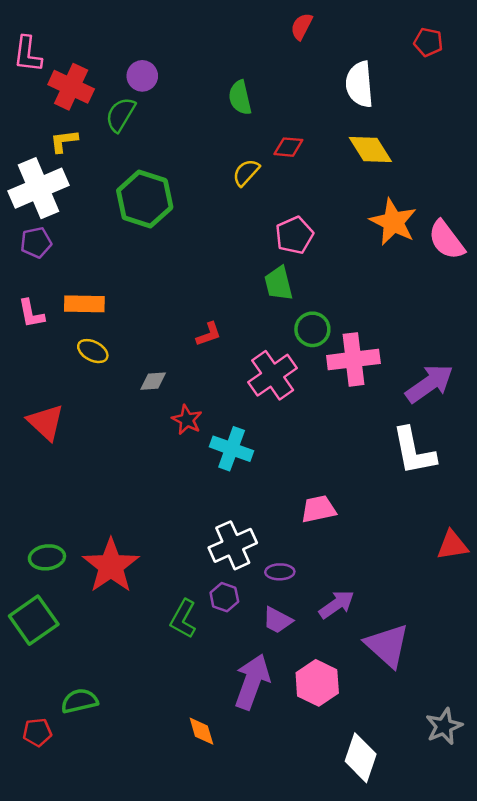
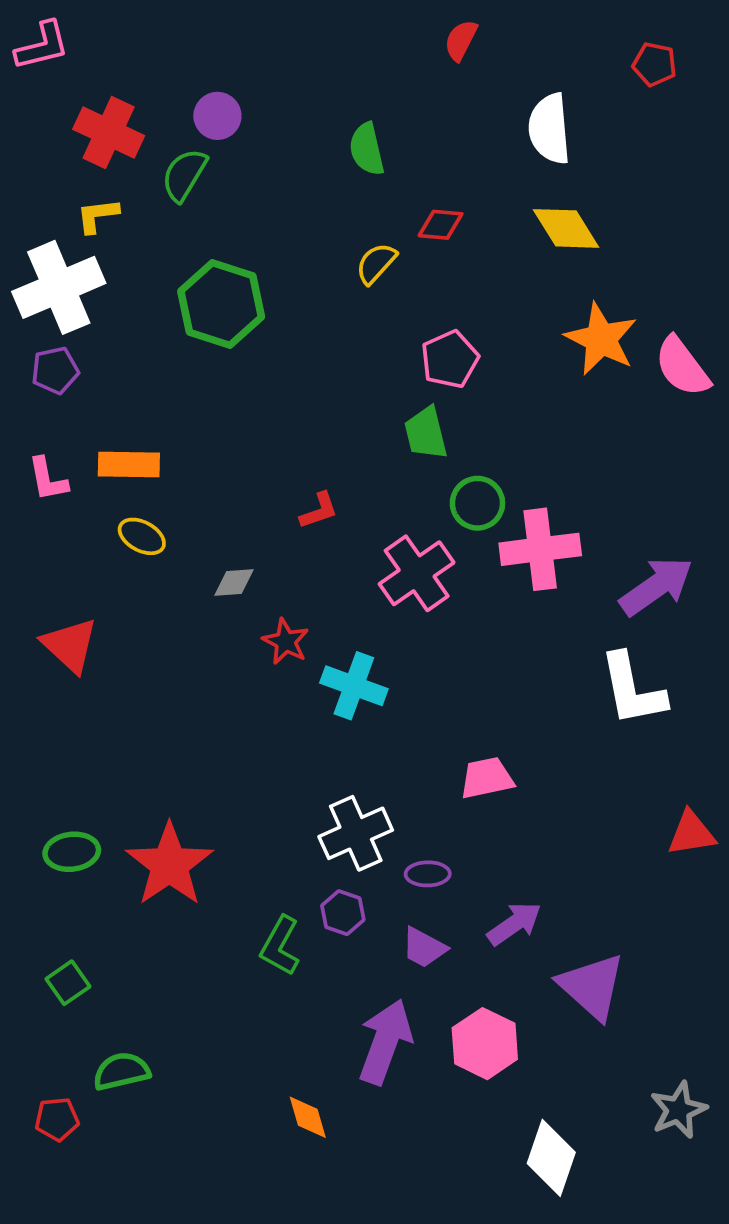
pink L-shape: (28, 54) -> (42, 46), moved, turned -111
green square: (34, 620) -> (68, 983), moved, size x0.6

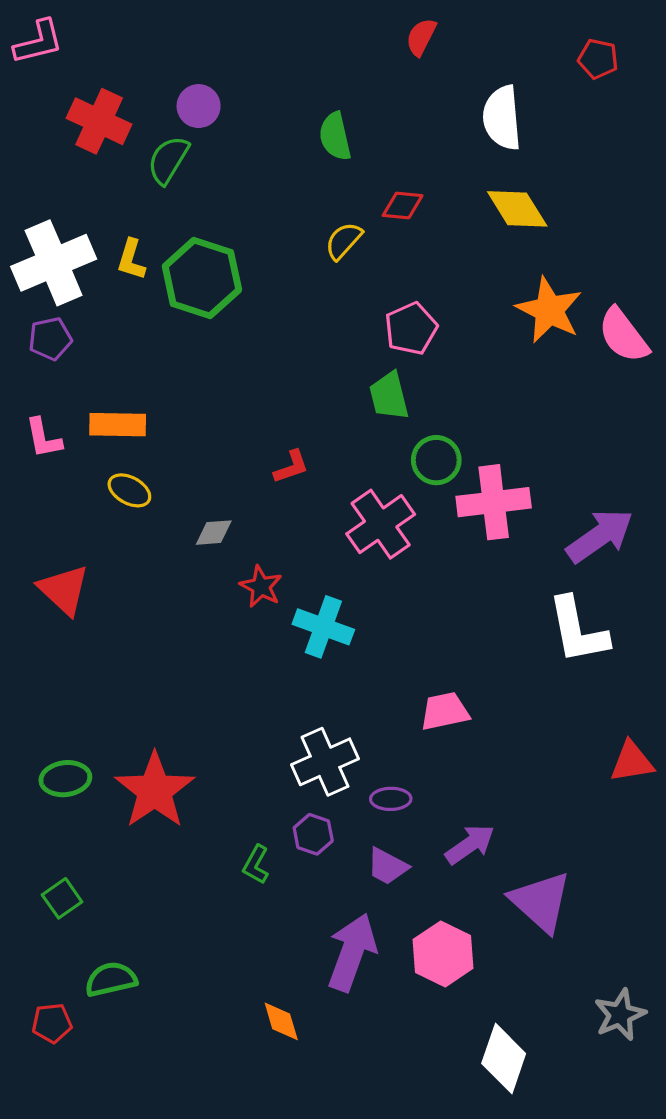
yellow L-shape: (98, 215) -> (131, 259), moved, turned -66
green L-shape: (280, 946) -> (256, 865), size x0.7

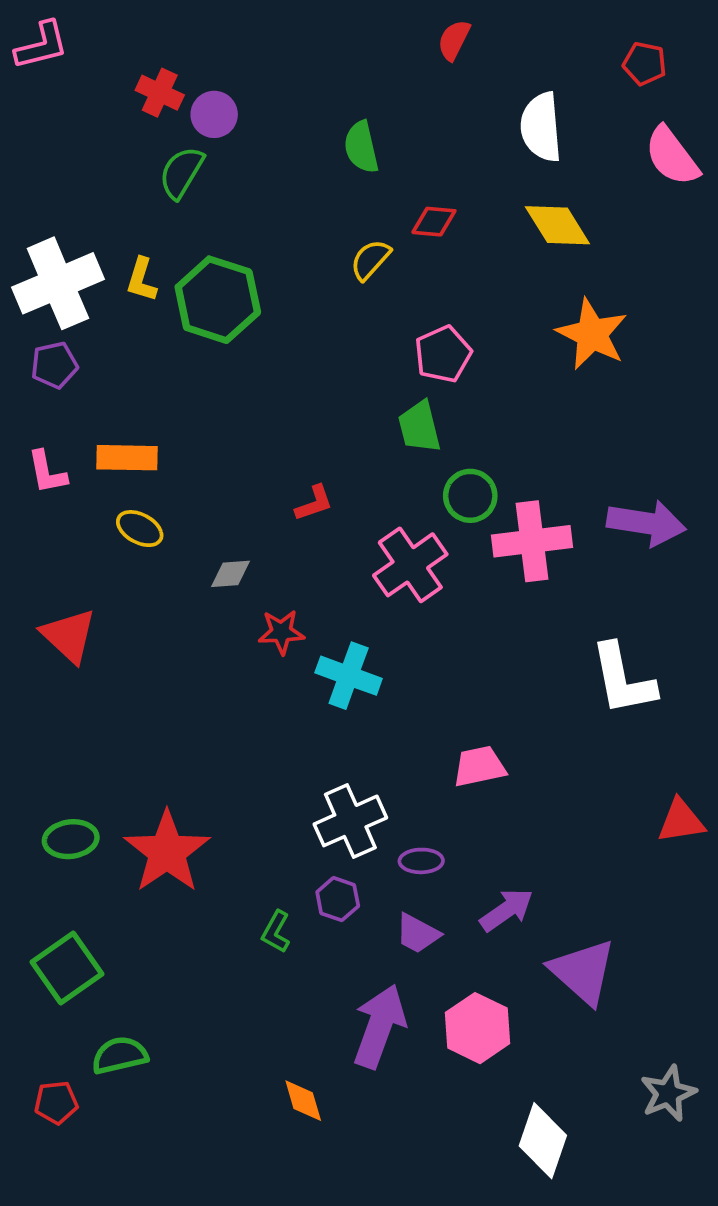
red cross: (99, 121) -> (160, 93), moved, size x0.7
pink semicircle: (623, 335) -> (672, 156), moved
purple arrow: (600, 536) -> (646, 523), moved, turned 44
red star: (261, 586) -> (281, 632), turned -30
green square: (62, 898) -> (67, 968), size x1.6

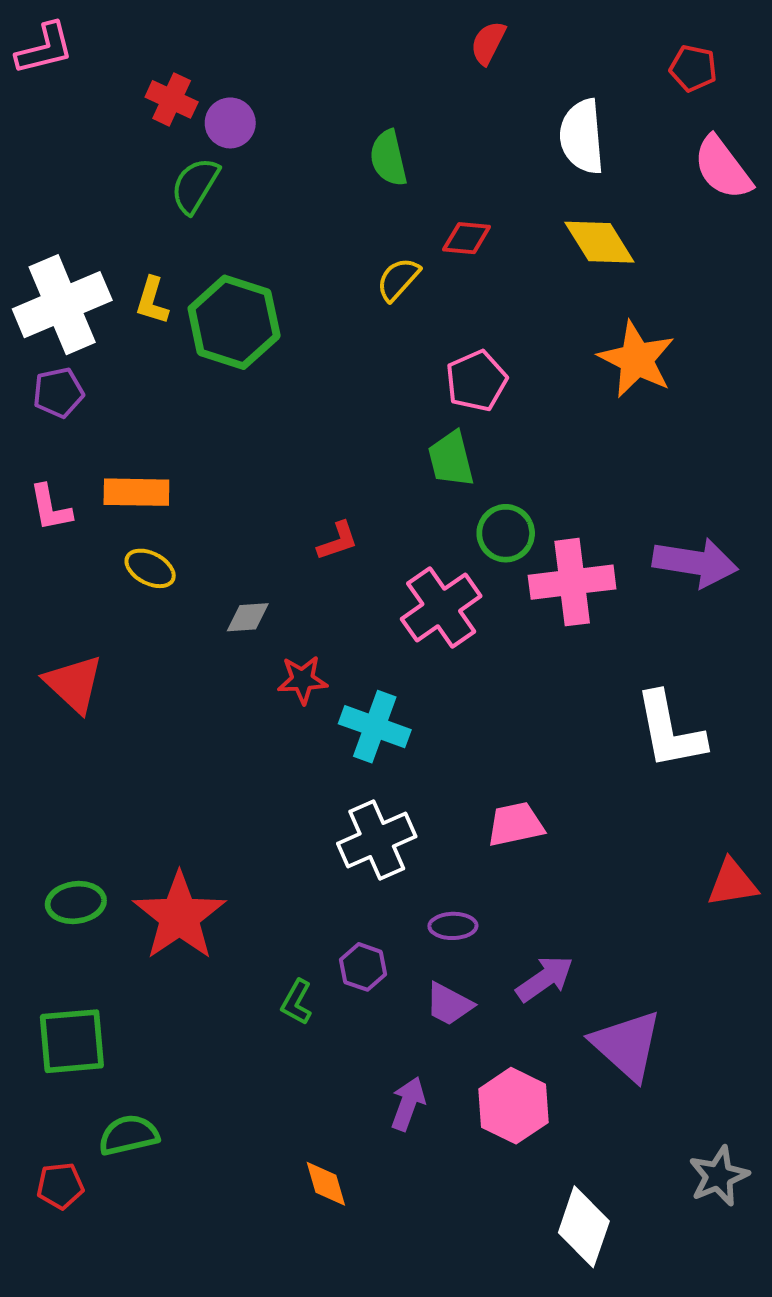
white cross: (350, 821) -> (377, 840), moved
green square: (67, 968) -> (72, 1041), turned 30
purple arrow: (379, 1026) -> (408, 1104), size x0.6

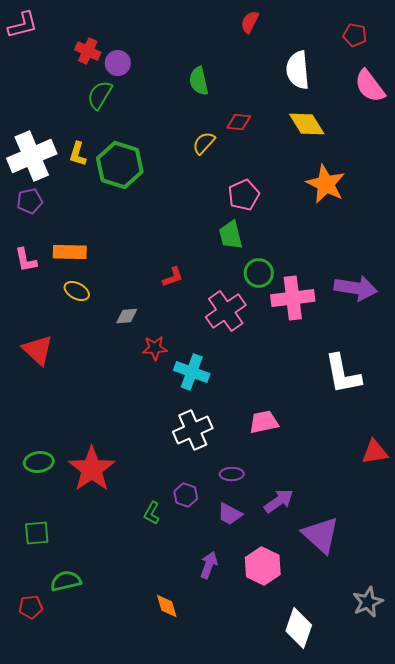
green square: (72, 1041) -> (37, 533), size x0.7

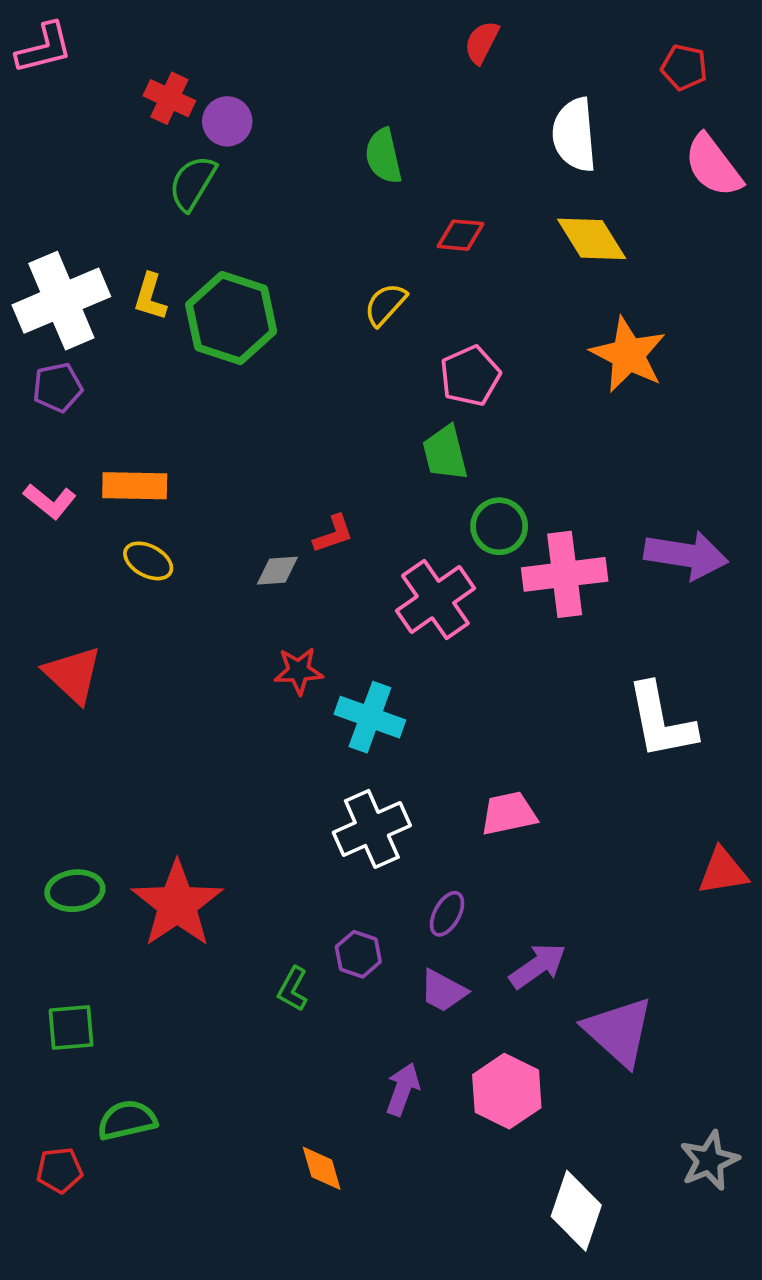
yellow semicircle: (204, 143) -> (385, 305), moved
pink L-shape: (26, 260) -> (50, 501), turned -40
gray diamond: (127, 316) -> (277, 571), moved
purple ellipse: (232, 474) -> (447, 914), turned -60

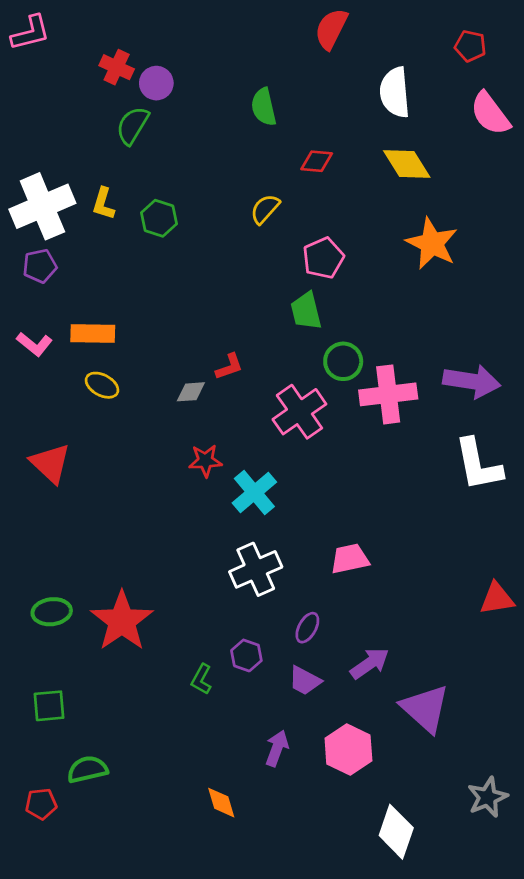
red semicircle: (482, 42) -> (331, 29), size x1.4
green hexagon: (231, 318) -> (159, 218), size x0.6
cyan cross: (370, 717) -> (254, 492), turned 30
white L-shape: (661, 721) -> (478, 465), moved

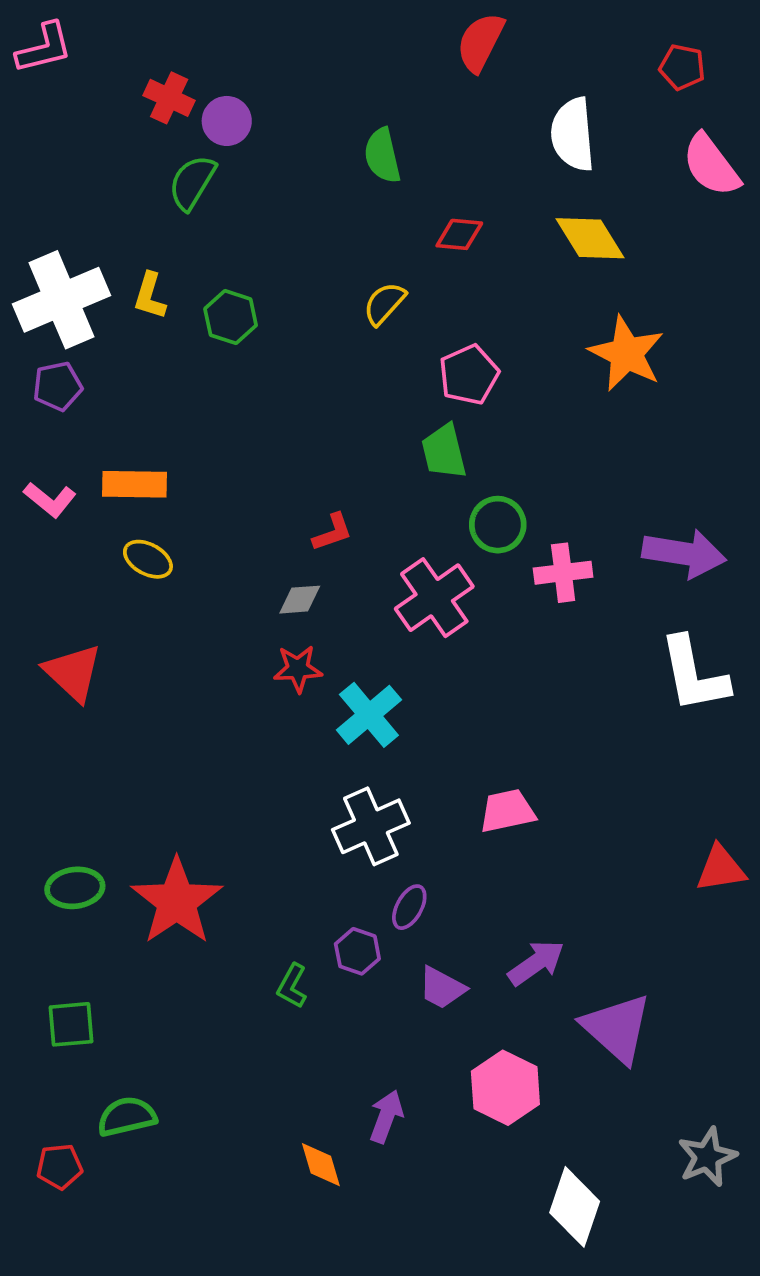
gray diamond: (191, 392) -> (300, 600), moved
pink cross: (388, 394) -> (563, 573), size x0.7
purple ellipse: (307, 628) -> (409, 907), moved
purple arrow: (277, 748) -> (386, 1117), moved

